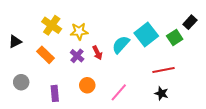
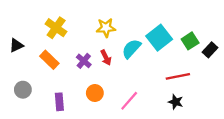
black rectangle: (190, 22) -> (210, 50), moved
yellow star: (79, 31) -> (106, 28), moved

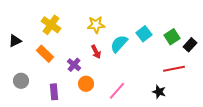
cyan square: (159, 38) -> (144, 34), size x0.7
purple cross: (84, 61) -> (74, 65), moved
red line: (178, 76) -> (174, 69), moved

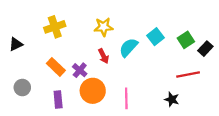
yellow cross: (51, 25) -> (55, 27), turned 36
orange rectangle: (45, 54) -> (56, 67), moved
orange circle: (86, 84) -> (93, 91), size x1.5
pink line: (117, 91) -> (126, 98), turned -42

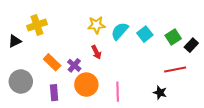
yellow cross: (55, 27) -> (37, 25), moved
cyan semicircle: (128, 47) -> (120, 31), moved
gray circle: (22, 88) -> (21, 82), size x1.5

